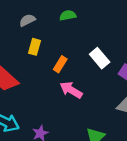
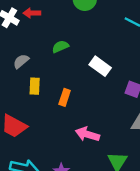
white rectangle: (100, 58) -> (100, 66), moved
pink arrow: (71, 90) -> (87, 134), moved

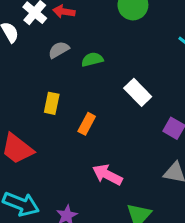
gray semicircle: (21, 61) -> (59, 50), moved

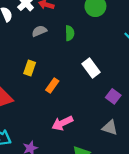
green semicircle: (92, 60) -> (70, 33), moved, turned 96
pink arrow: (107, 175) -> (62, 123), turned -60

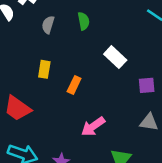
gray semicircle: (39, 31) -> (48, 25), turned -40
purple square: (113, 96) -> (147, 85), turned -32

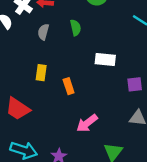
white rectangle: (115, 57) -> (105, 60), turned -36
orange rectangle: (74, 85) -> (69, 86), turned -42

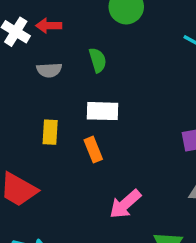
gray semicircle: (43, 32) -> (49, 70), turned -105
white rectangle: (105, 60) -> (102, 111), moved

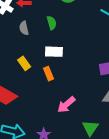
gray semicircle: (49, 70) -> (24, 28), turned 80
yellow rectangle: (50, 132) -> (24, 63), turned -40

